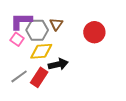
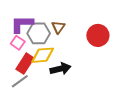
red rectangle: (39, 77) -> (25, 64), moved

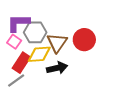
brown triangle: (58, 27) -> (57, 43), moved, size x1.5
red circle: (98, 35) -> (84, 40), moved

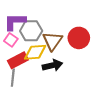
red rectangle: (21, 63) -> (18, 60), turned 30
gray line: (16, 80) -> (13, 78), turned -48

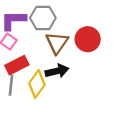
gray hexagon: (31, 31) -> (43, 18), moved
yellow diamond: (35, 52) -> (37, 84), moved, turned -50

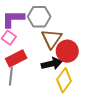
red circle: (88, 39) -> (67, 51), moved
yellow diamond: (37, 84) -> (64, 80), moved

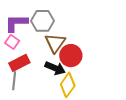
black arrow: (52, 64) -> (55, 68), turned 36

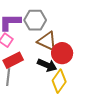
brown triangle: (55, 43) -> (47, 41), turned -40

